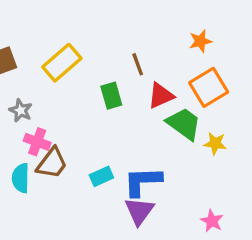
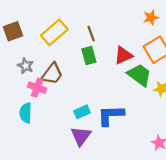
brown line: (138, 64) -> (91, 34), moved
brown trapezoid: (52, 163) -> (52, 74), moved
purple triangle: (139, 211) -> (81, 136), moved

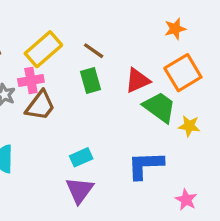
brown line: (91, 34) -> (94, 51), turned -35
pink cross: (37, 88) -> (31, 81), moved, turned -30
blue L-shape: (111, 115) -> (145, 165), moved

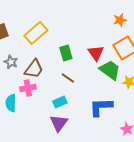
brown line: (94, 51) -> (68, 78), moved
pink cross: (31, 81) -> (28, 88), moved
red triangle: (138, 81) -> (96, 53), turned -42

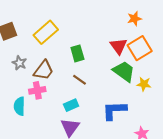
red triangle: (96, 53) -> (119, 46), moved

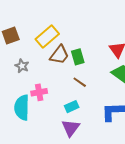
brown trapezoid: (44, 70) -> (59, 55), moved
cyan semicircle: (19, 106) -> (22, 108), size x1.4

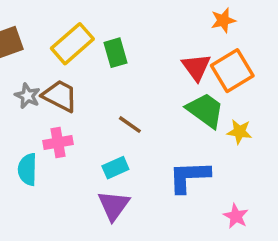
brown trapezoid: (59, 55) -> (60, 96), moved, turned -100
green rectangle: (78, 57) -> (115, 53), moved
cyan semicircle: (22, 108) -> (27, 169), size x0.7

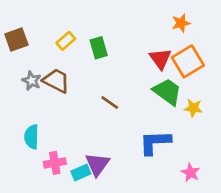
yellow rectangle: (72, 44) -> (66, 41), size x0.6
pink cross: (58, 143) -> (55, 163), moved
cyan rectangle: (115, 168) -> (81, 172), moved

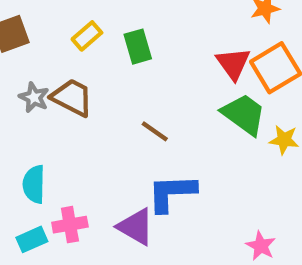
blue L-shape: (155, 142) -> (172, 193), moved
purple triangle: (97, 164) -> (136, 227), turned -36
cyan rectangle: (81, 172) -> (32, 239), moved
pink star: (191, 172) -> (261, 246), moved

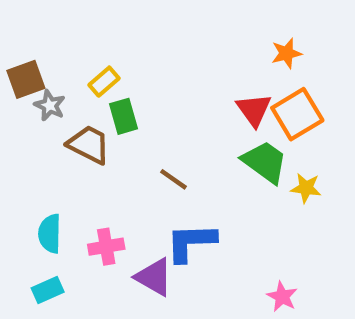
green rectangle: (138, 47) -> (124, 116), moved
gray star: (34, 97) -> (50, 105), moved
pink cross: (70, 225) -> (106, 247), moved

